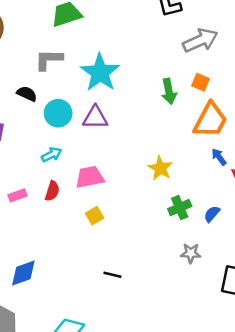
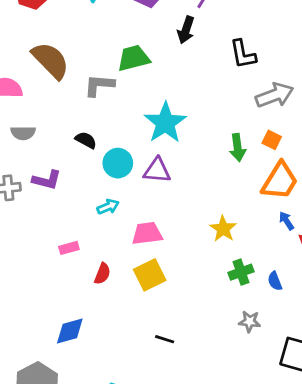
gray L-shape: (49, 60) -> (99, 85), moved
red semicircle: (52, 191) -> (102, 274), moved
blue semicircle: (212, 214) -> (275, 281), turned -66
yellow square: (95, 216) -> (150, 275), size x1.6

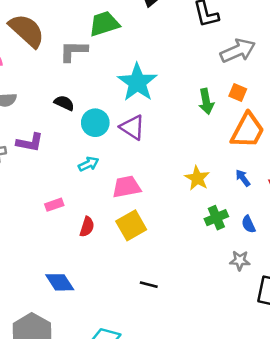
purple triangle: (157, 170) -> (132, 127), turned 32
blue arrow: (286, 221) -> (243, 178), moved
gray star: (250, 321) -> (240, 260), moved
blue diamond: (70, 331) -> (60, 282), turned 76

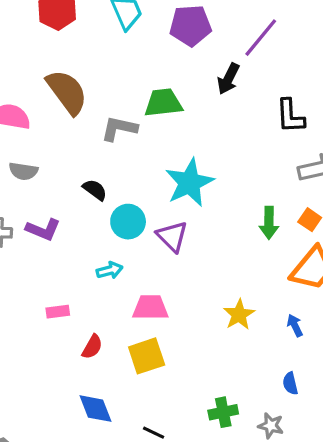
green cross: (216, 218) -> (223, 412), moved
blue diamond: (60, 282) -> (95, 409), moved

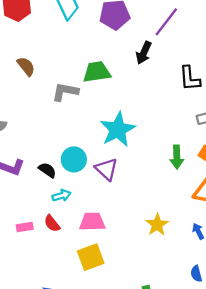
brown semicircle: (67, 92) -> (26, 66), size x0.6
black semicircle: (95, 190) -> (47, 170), moved
red semicircle: (92, 347) -> (52, 223), moved, turned 114

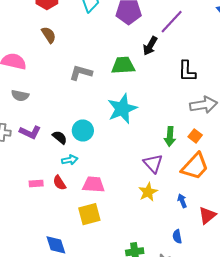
brown semicircle: (26, 66) -> (49, 35), moved
green trapezoid: (97, 72) -> (123, 65), moved
purple triangle: (106, 169) -> (153, 163), moved

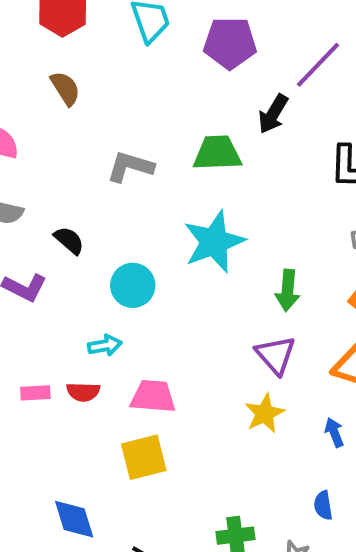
black semicircle: (60, 137) -> (69, 240), moved
green arrow: (170, 137) -> (288, 290), moved
red semicircle: (59, 183) -> (83, 392), turned -56

